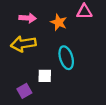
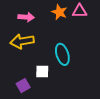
orange star: (59, 22) -> (59, 12), moved

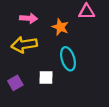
orange star: (59, 12) -> (60, 27), moved
purple square: (23, 86) -> (15, 83), moved

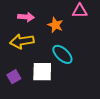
cyan ellipse: (68, 59) -> (62, 54), turned -30
white square: (46, 77) -> (42, 72), size x1.5

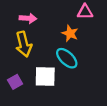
orange star: (55, 25) -> (70, 33), moved
yellow arrow: (22, 41) -> (24, 44), turned -95

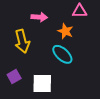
pink arrow: (28, 18) -> (39, 17), moved
white square: (45, 77) -> (42, 84), moved

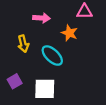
yellow arrow: (22, 41) -> (23, 44), size x0.7
cyan ellipse: (62, 54) -> (52, 56), moved

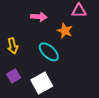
yellow arrow: (23, 44) -> (13, 46), moved
white square: (45, 89) -> (42, 83), turned -30

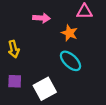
cyan ellipse: (49, 52) -> (70, 61), moved
purple square: (14, 76) -> (15, 81), turned 32

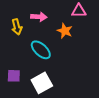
yellow arrow: (14, 49) -> (17, 27), moved
cyan ellipse: (70, 61) -> (41, 50), moved

